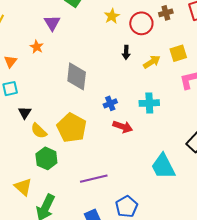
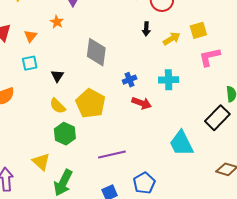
black triangle: (25, 113) -> (57, 76), moved

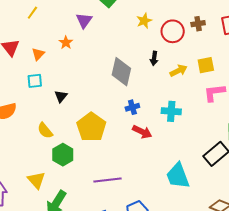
gray diamond: (96, 52) -> (121, 72), moved
yellow semicircle: (58, 106) -> (45, 131), moved

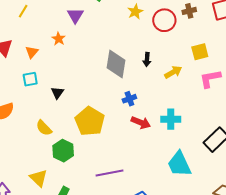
black arrow: (154, 58) -> (147, 59), moved
yellow arrow: (178, 71) -> (173, 72), moved
cyan cross: (171, 111) -> (171, 119), moved

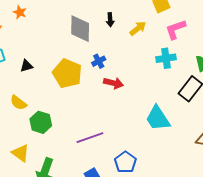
black triangle: (57, 93) -> (26, 66), turned 48
cyan cross: (171, 119) -> (166, 58), moved
yellow pentagon: (90, 121) -> (67, 73), moved

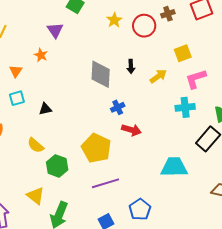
yellow pentagon: (67, 73) -> (96, 148), moved
cyan trapezoid: (158, 118) -> (174, 167), turned 120

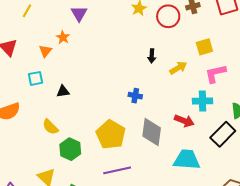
orange triangle: (16, 71) -> (45, 51), moved
gray diamond: (101, 74) -> (152, 132), moved
blue cross: (118, 107) -> (135, 96), turned 32
red arrow: (131, 130) -> (184, 121), moved

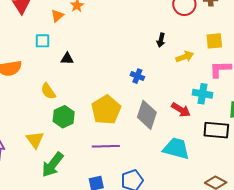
black rectangle: (223, 134) -> (216, 130), turned 40

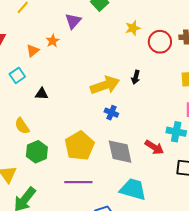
cyan square: (42, 41) -> (17, 75), turned -35
yellow arrow: (185, 57) -> (105, 85), moved, size x1.6
gray diamond: (147, 115) -> (120, 152), turned -32
cyan trapezoid: (176, 149) -> (133, 189), moved

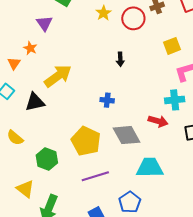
yellow arrow: (105, 85) -> (58, 76), moved
black triangle: (42, 94) -> (35, 102), size x1.5
yellow semicircle: (22, 126) -> (15, 138), moved

